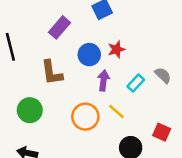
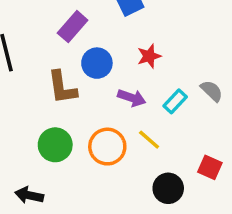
blue circle: (89, 55) -> (97, 63), moved
purple arrow: (103, 80) -> (132, 98), turned 102
green circle: (30, 110) -> (55, 145), moved

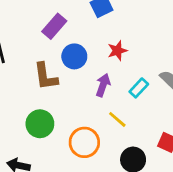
purple arrow: (132, 98) -> (103, 85), turned -90
orange circle: (107, 147) -> (84, 142), moved

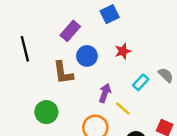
purple arrow: (103, 85) -> (105, 93), moved
green circle: (40, 124) -> (46, 112), moved

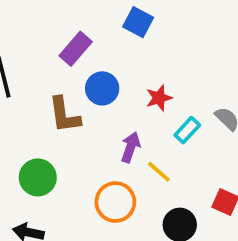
blue square: (110, 14) -> (138, 22), turned -36
red star: (123, 51) -> (159, 98), moved

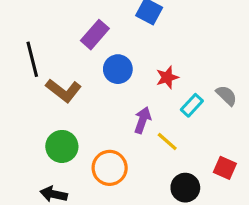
brown L-shape: (64, 115) -> (64, 91), moved, turned -44
orange circle: (115, 202) -> (110, 168), moved

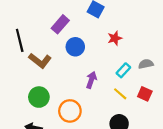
red star: (167, 77) -> (115, 38), moved
gray semicircle: (226, 95) -> (146, 64), turned -56
yellow line: (167, 142) -> (120, 94), moved
red square: (225, 168) -> (145, 94), moved

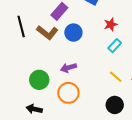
brown L-shape: (40, 61) -> (47, 33), moved
cyan rectangle: (123, 70) -> (115, 46), moved
purple arrow: (91, 80) -> (68, 68), moved, turned -126

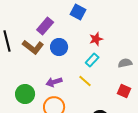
cyan rectangle: (115, 46) -> (92, 60), moved
yellow line: (116, 77) -> (85, 81), moved

